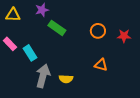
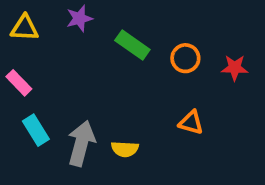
green rectangle: (57, 28) -> (132, 45), moved
cyan rectangle: (30, 53) -> (36, 130), moved

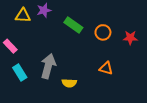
yellow triangle: (25, 28) -> (23, 16), moved
gray arrow: (81, 143) -> (48, 66), moved

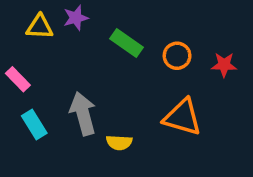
gray arrow: (48, 66) -> (83, 114), turned -30
orange triangle: (106, 68) -> (182, 117), size x1.6

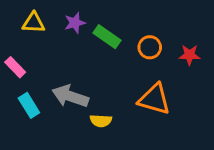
purple star: (76, 18) -> (75, 23), moved
gray arrow: (83, 114) -> (70, 96), turned -56

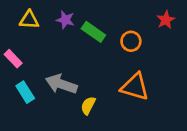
purple star: (75, 23) -> (65, 20), turned 30
red star: (190, 55) -> (166, 20), moved, turned -30
yellow semicircle: (101, 121) -> (88, 105), turned 114

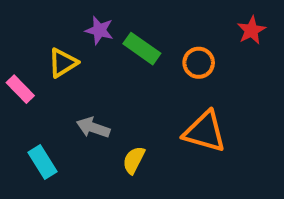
yellow triangle: (29, 20) -> (63, 63), moved, turned -35
gray arrow: (61, 84) -> (93, 128), size x0.7
cyan rectangle: (25, 92) -> (43, 162), moved

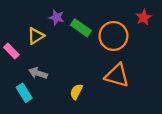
orange circle: (199, 63) -> (113, 36), size x1.6
gray arrow: (93, 128) -> (38, 73), moved

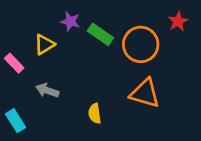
yellow semicircle: (76, 92) -> (95, 113), turned -35
cyan rectangle: (24, 93) -> (16, 121), moved

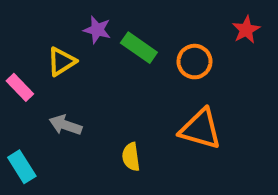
orange circle: (141, 44) -> (194, 62), size x0.7

